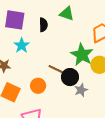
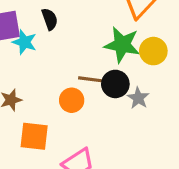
cyan star: (22, 45) -> (24, 42), moved
orange circle: (38, 86) -> (72, 100), moved

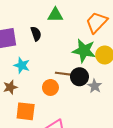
cyan star: (24, 42) -> (22, 65), moved

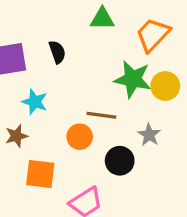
green triangle: (55, 15) -> (102, 19), moved
black circle: (79, 77) -> (120, 161), moved

